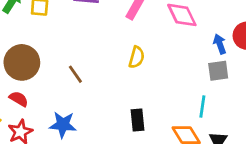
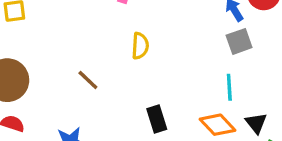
brown line: (75, 74) -> (88, 80), moved

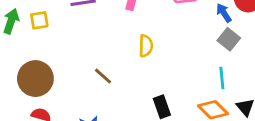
gray square: (239, 41) -> (229, 39), turned -30

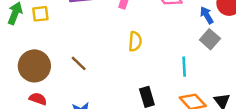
brown line: (103, 76) -> (79, 63), moved
cyan line: (222, 78) -> (184, 67), moved

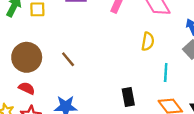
yellow semicircle: (135, 41) -> (148, 41), moved

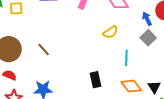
yellow semicircle: (148, 41) -> (110, 32), turned 49

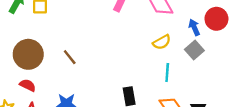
yellow semicircle: (110, 32) -> (162, 42), moved

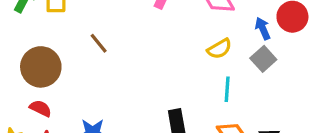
brown line: (70, 57) -> (99, 43), moved

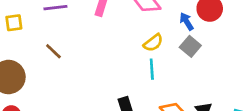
cyan line: (227, 89) -> (152, 69), moved

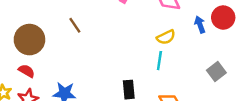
gray square: (190, 46) -> (216, 72), moved

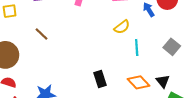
cyan line: (159, 61) -> (137, 47), moved

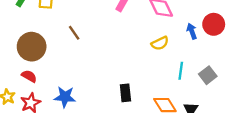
cyan line: (137, 47) -> (181, 71), moved

